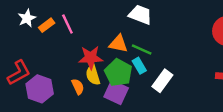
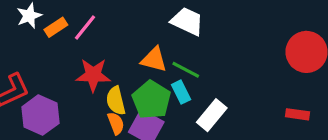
pink line: (67, 24) -> (85, 27), turned 60
red star: (91, 58) -> (93, 75), moved
orange semicircle: (78, 87) -> (116, 123), moved

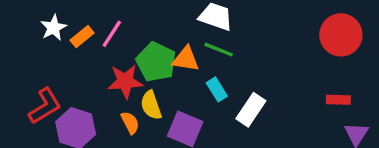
green line: (186, 70) -> (219, 50), moved
green pentagon: (151, 100) -> (156, 62), moved
orange semicircle: (116, 123) -> (130, 123), moved

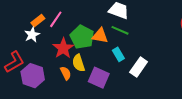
white star: (53, 28) -> (32, 35), moved
red star: (125, 81) -> (63, 48), turned -30

